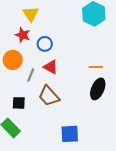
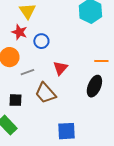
red triangle: (51, 67) -> (60, 68), moved, turned 42
orange line: (96, 67) -> (101, 61), moved
gray line: (31, 75) -> (27, 72), turned 48

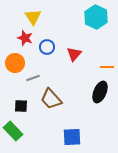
red triangle: (60, 68) -> (74, 54), moved

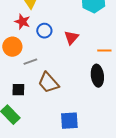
black ellipse: (100, 92) -> (97, 76), turned -30

